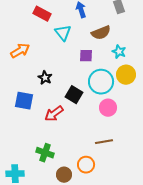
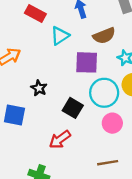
cyan triangle: (63, 33) -> (60, 36), turned 36
purple square: (86, 56) -> (87, 62), size x1.5
red arrow: (54, 114) -> (60, 139), moved

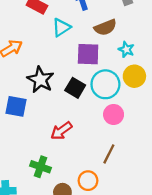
black star: (39, 88) -> (40, 80), size x1.6
black square: (73, 108) -> (75, 88), moved
brown line: (108, 163) -> (109, 154), turned -54

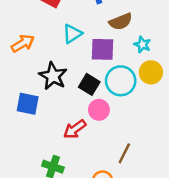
cyan triangle: (61, 27) -> (72, 34), moved
pink circle: (114, 114) -> (99, 110), moved

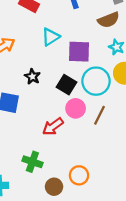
brown semicircle: (121, 22) -> (108, 20), moved
black star: (53, 76) -> (32, 77), size x0.6
brown line: (124, 153) -> (99, 115), moved

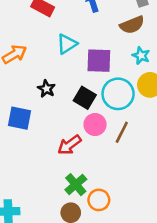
green cross: (32, 162) -> (76, 185), moved, turned 30

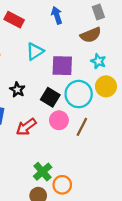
red arrow: (69, 145) -> (26, 127), moved

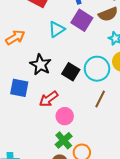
purple square: (62, 66) -> (82, 20), moved, turned 30
black star: (17, 90) -> (40, 65), size x1.5
pink circle: (59, 120) -> (65, 116), moved

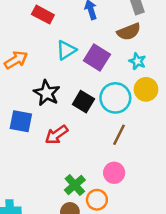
purple square: (82, 20) -> (97, 57), moved
pink circle: (65, 116) -> (114, 173), moved

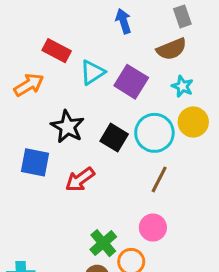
red rectangle: (43, 15) -> (57, 51), moved

